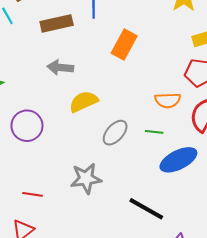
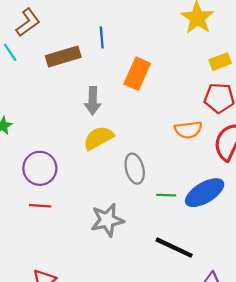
gray arrow: (60, 68) -> (93, 101), moved, turned -90
green line: (154, 132) -> (166, 195), moved
gray ellipse: (115, 133) -> (135, 169), turned -52
red line: (33, 194) -> (40, 206), moved

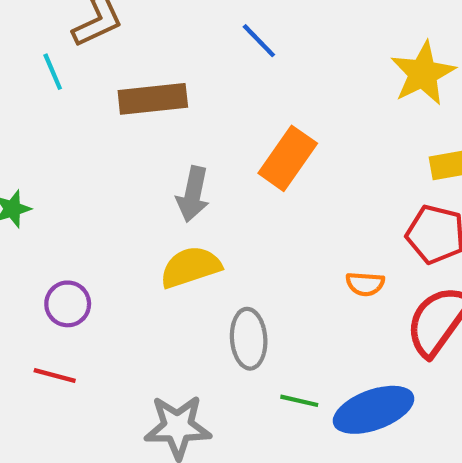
blue line: (102, 37) -> (259, 41), moved, turned -50
orange semicircle: (188, 130) -> (365, 284), size x0.7
purple circle: (40, 168) -> (68, 304), size x0.7

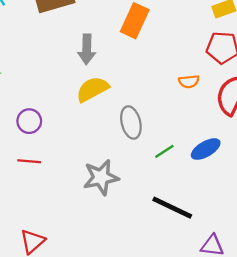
green line: (299, 401) -> (164, 151), turned -36
blue ellipse: (374, 410) -> (206, 149), size x0.7

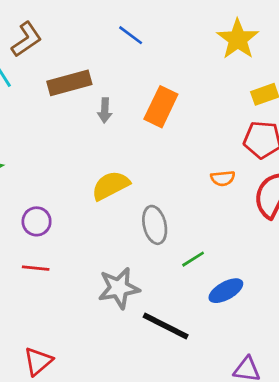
gray arrow: (87, 49) -> (105, 110), moved, size x0.7
blue ellipse: (206, 149) -> (226, 291), moved
black line: (172, 208) -> (166, 326), moved

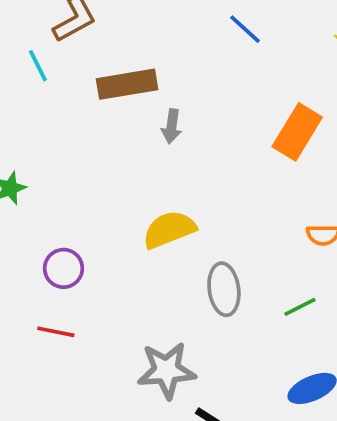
blue line: (131, 35) -> (245, 29), moved
orange rectangle: (161, 107) -> (297, 132), moved
green line: (193, 259) -> (300, 307), moved

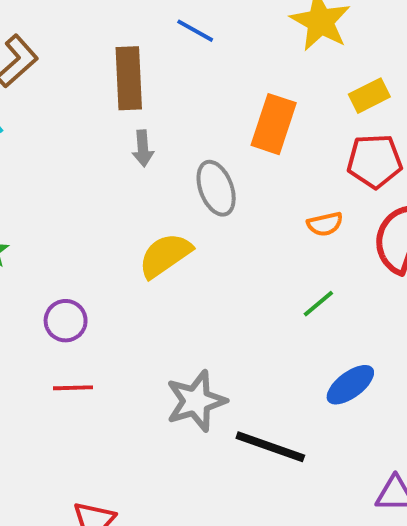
brown rectangle: (127, 84) -> (129, 78), moved, turned -70
gray ellipse: (224, 289) -> (216, 188), moved

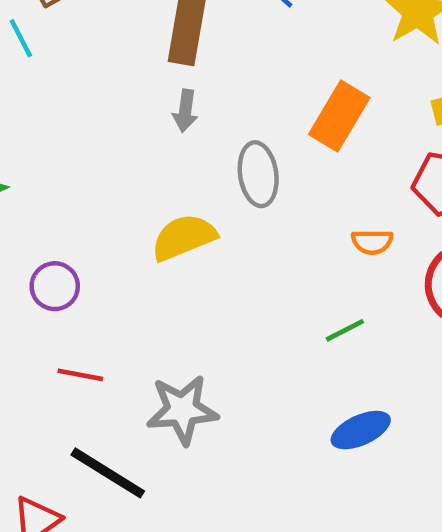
red line: (73, 388) -> (80, 375), moved
black line: (270, 447) -> (108, 473), moved

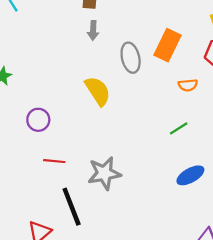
orange rectangle: (339, 116) -> (168, 45), moved
yellow semicircle: (184, 237) -> (98, 91), turned 84
black line: (108, 473) -> (72, 207), turned 42

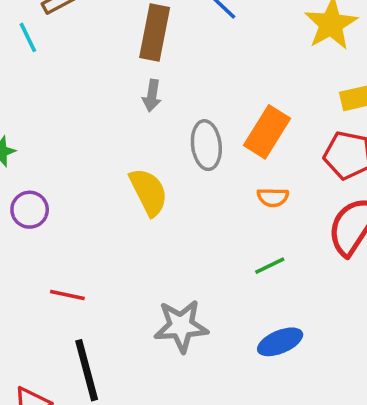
orange semicircle: (188, 85) -> (273, 197), moved
purple circle: (38, 120) -> (30, 210), moved
gray star: (104, 173) -> (181, 326), moved

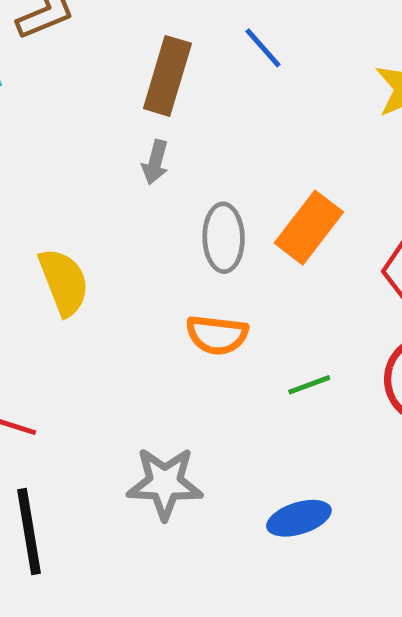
yellow semicircle: (149, 192) -> (64, 282), moved
orange semicircle: (273, 197) -> (217, 335), moved, size x1.4
green line: (270, 266) -> (309, 385), moved

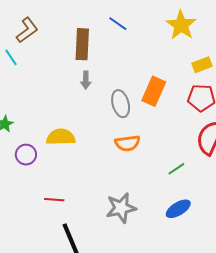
yellow semicircle: (64, 282) -> (61, 137), turned -56
green line: (309, 385) -> (176, 169), moved

